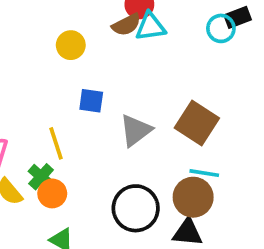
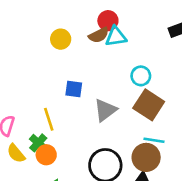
cyan circle: (221, 28) -> (141, 76), moved
yellow circle: (71, 45) -> (61, 39), moved

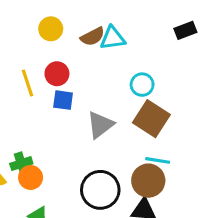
red circle: (108, 21) -> (57, 74), moved
yellow circle: (61, 39) -> (51, 29), moved
yellow line: (49, 119) -> (27, 83), moved
green cross: (38, 143) -> (21, 164), turned 30

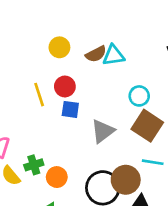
orange circle: (31, 177) -> (57, 177), moved
brown circle: (148, 181) -> (126, 180), moved

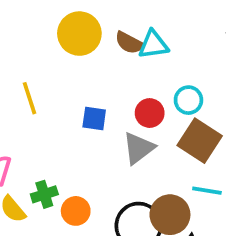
yellow circle: (59, 47) -> (79, 34), size x1.5
brown semicircle: (96, 54) -> (129, 43), turned 55
red circle: (65, 86) -> (150, 113), moved
yellow line: (39, 95) -> (29, 98), moved

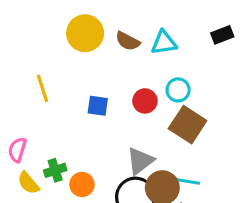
cyan triangle: (153, 45) -> (164, 43), moved
gray triangle: (139, 148) -> (140, 161), moved
cyan line: (207, 191) -> (188, 181), moved

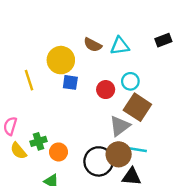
yellow circle: (85, 33) -> (61, 60), moved
blue square: (98, 106) -> (70, 82), moved
gray triangle: (140, 161) -> (120, 126), moved

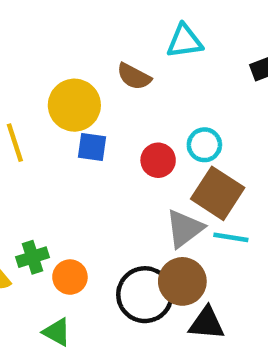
cyan triangle: (120, 46) -> (185, 41), moved
cyan line: (137, 150) -> (231, 237), moved

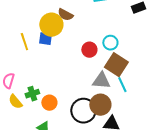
brown semicircle: (134, 76) -> (65, 15), moved
blue square: (92, 147) -> (45, 39), moved
gray triangle: (185, 229) -> (101, 81), turned 42
cyan line: (231, 237) -> (122, 85), turned 56

